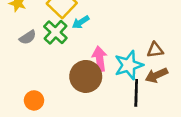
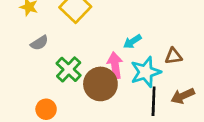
cyan arrow: (81, 22) -> (132, 42), moved
green cross: (55, 32) -> (69, 69), moved
brown arrow: (156, 75) -> (183, 96), moved

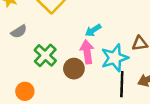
cyan arrow: (132, 42) -> (93, 30), moved
brown circle: (100, 84) -> (74, 69), size x0.7

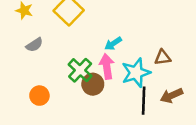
green cross: (45, 55) -> (80, 70), moved
orange circle: (25, 91) -> (39, 96), moved

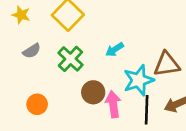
brown triangle: (163, 57) -> (167, 64), size x1.5
pink arrow: (107, 66) -> (113, 104), moved
green cross: (80, 70) -> (70, 59), moved

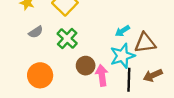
cyan arrow: (115, 50) -> (122, 31), moved
orange circle: (37, 104) -> (40, 75), size x1.5

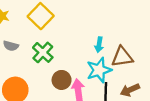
cyan arrow: (122, 31) -> (99, 45), turned -48
gray semicircle: (36, 32) -> (11, 46), turned 48

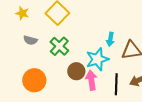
cyan star: (99, 70) -> (97, 59), moved

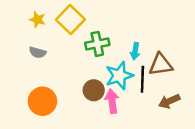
yellow star: (22, 13) -> (38, 20), moved
green cross: (59, 46) -> (97, 44), moved, turned 36
black line: (116, 84) -> (142, 79), moved

